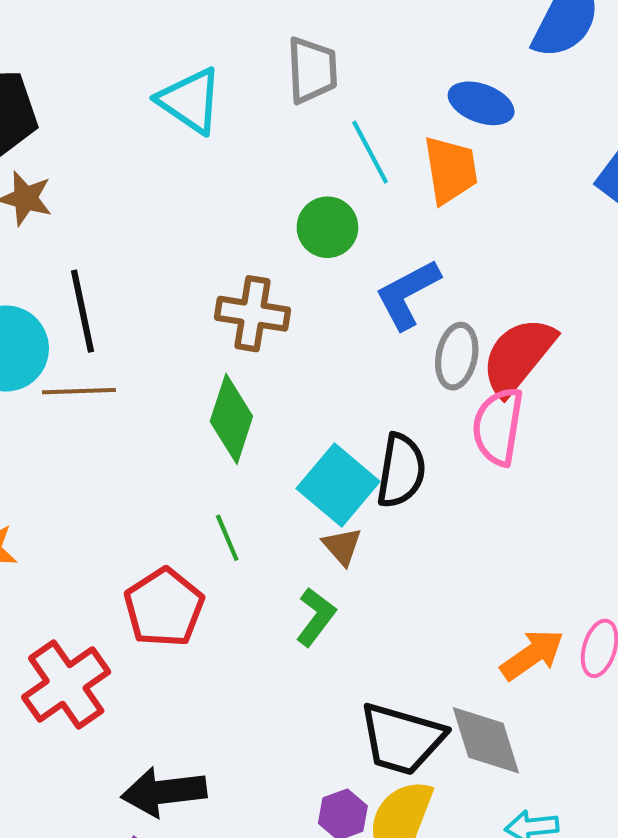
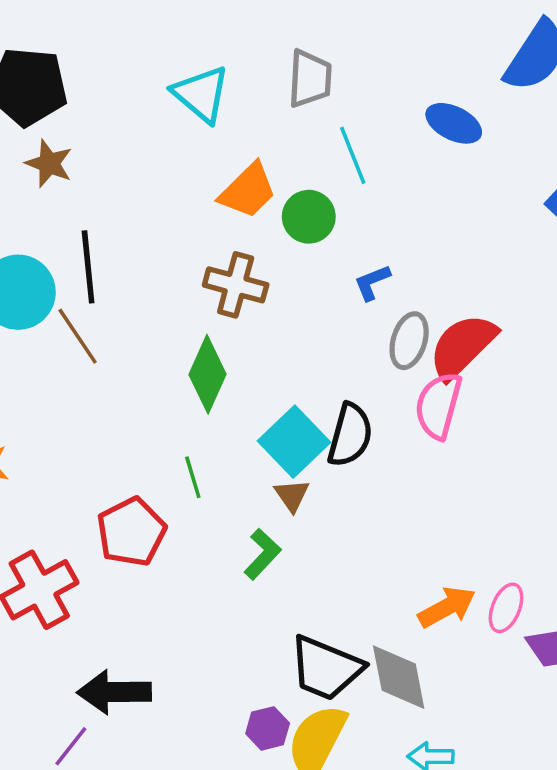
orange trapezoid: (451, 170) -> (248, 191), moved, turned 48
blue L-shape: (408, 294) -> (372, 282), size x0.6
brown line: (79, 391) -> (78, 336), turned 52

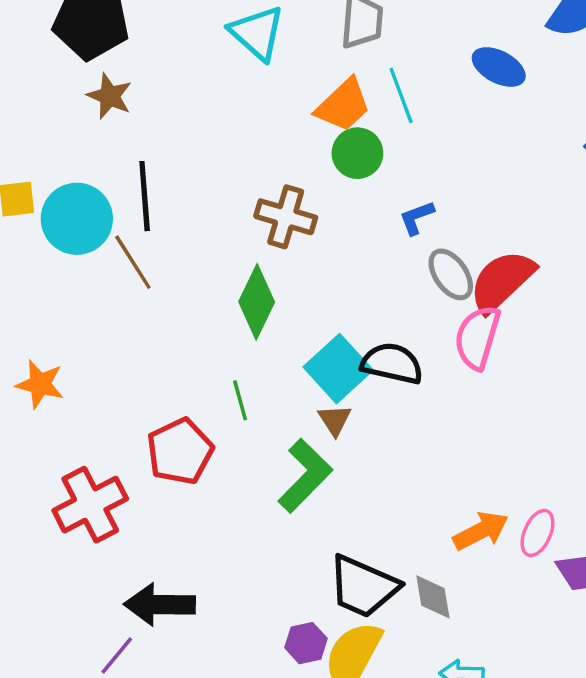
orange trapezoid: (248, 191) -> (343, 105), moved
gray ellipse: (409, 341) -> (451, 274), turned -54
black semicircle: (350, 435) -> (392, 363), turned -94
green L-shape: (262, 554) -> (305, 476), size x1.5
gray diamond: (399, 677) -> (433, 597), size x0.7

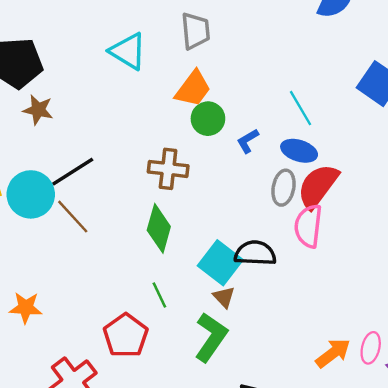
blue ellipse: (499, 67) -> (299, 151), moved
cyan line: (401, 95) -> (300, 108), moved
black line: (145, 196) -> (73, 172), turned 72
blue L-shape: (417, 218) -> (248, 141), moved
gray ellipse: (451, 274) -> (283, 188), turned 56

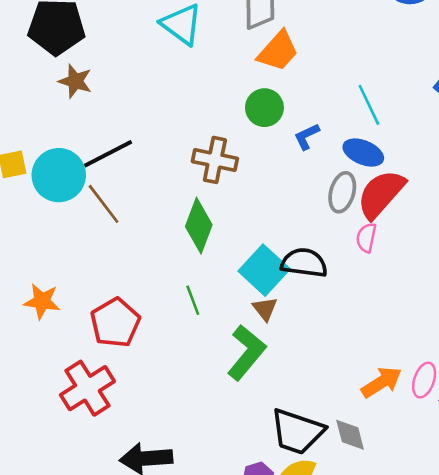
orange trapezoid: (193, 89) -> (278, 51), moved
pink semicircle: (308, 226) -> (366, 238), size x0.6
red pentagon: (126, 336) -> (115, 323), moved

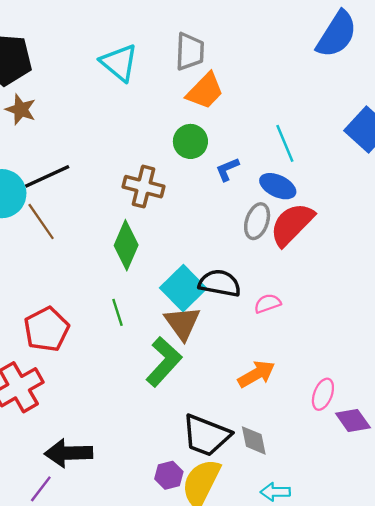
pink semicircle: (366, 238) -> (267, 303), moved, turned 56
brown triangle: (265, 309) -> (182, 323), size x1.6
orange arrow: (382, 382) -> (256, 374), moved

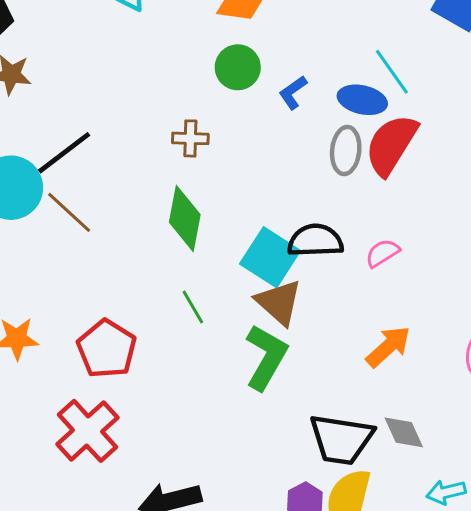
cyan line: (285, 143) -> (392, 72), moved
brown cross: (143, 187) -> (190, 138), size x0.7

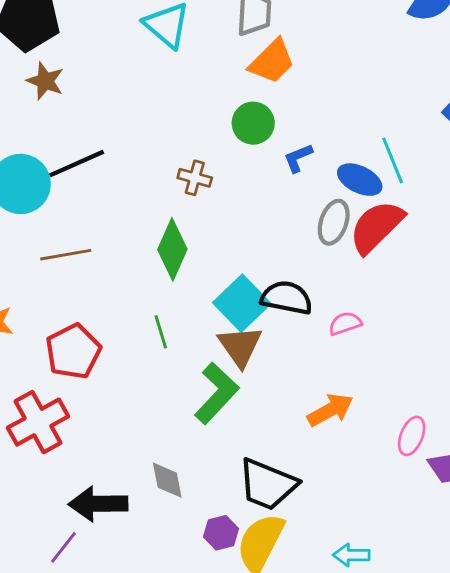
brown line: (69, 212) -> (66, 255), moved, turned -66
gray diamond: (404, 432) -> (167, 480), moved

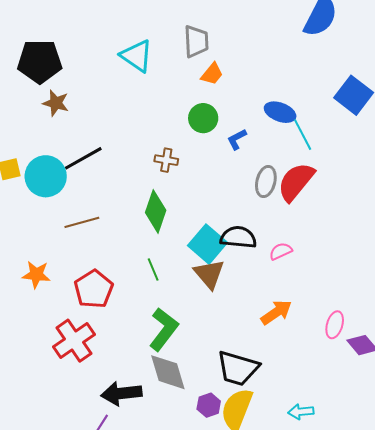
orange trapezoid: (272, 61) -> (212, 74), size x0.7
blue ellipse: (360, 180) -> (280, 112), moved
green L-shape: (217, 393) -> (164, 329), moved
gray diamond: (167, 480) -> (168, 372), size x1.5

